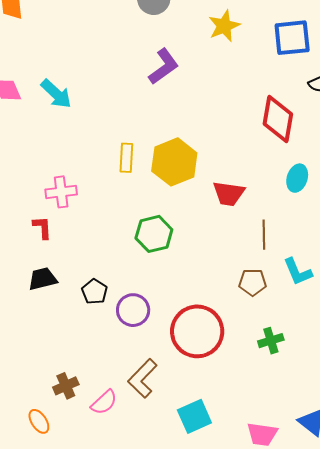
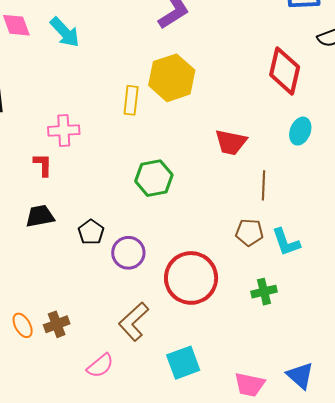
yellow hexagon: (174, 162) -> (172, 78), moved
cyan L-shape: (298, 272) -> (286, 242), moved
pink semicircle: (104, 402) -> (100, 366), moved
orange ellipse: (39, 421) -> (23, 325), moved

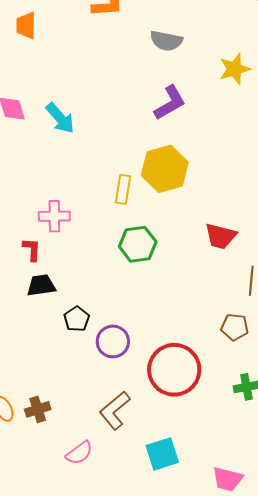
green hexagon: (154, 178) -> (138, 244), moved
black trapezoid: (40, 216) -> (41, 285), moved

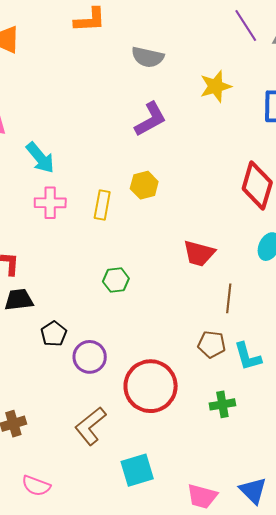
cyan arrow: (60, 118) -> (40, 158), moved
yellow hexagon: (165, 169) -> (144, 185), size x0.6
pink cross: (54, 216) -> (50, 203), moved
green hexagon: (138, 244) -> (116, 280), moved, size x0.7
pink semicircle: (79, 453) -> (36, 486), moved, turned 56

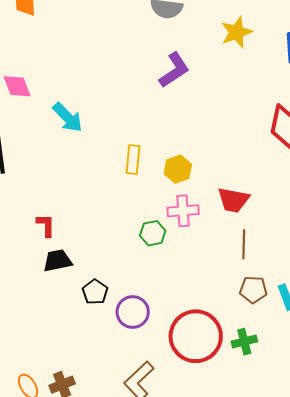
yellow hexagon: (144, 185) -> (178, 169), moved
pink cross: (50, 203) -> (183, 211), moved
brown line: (229, 298) -> (244, 244), moved
green cross: (222, 404) -> (244, 342), moved

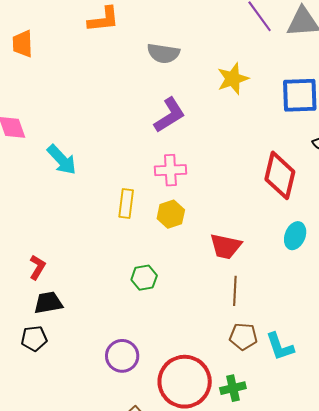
pink cross: (183, 211) -> (170, 170), moved
red L-shape: (46, 225) -> (37, 267), turned 30
black pentagon: (95, 292) -> (34, 338), moved, turned 30

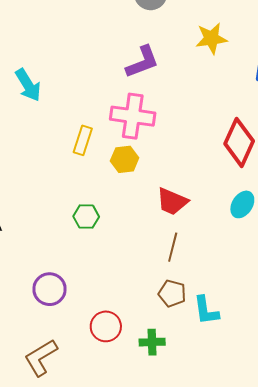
pink cross: (170, 170) -> (133, 116), size x1.4
red circle: (185, 382) -> (106, 326), size x0.6

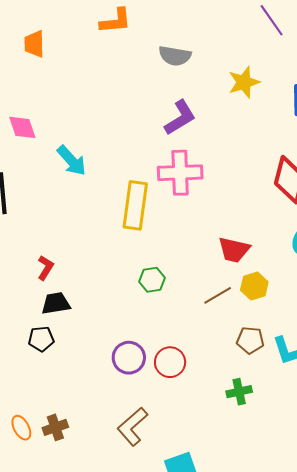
yellow rectangle: (83, 140) -> (135, 205), size x1.6
yellow hexagon: (125, 159) -> (254, 286), moved
brown line: (173, 247) -> (218, 295), moved, turned 56
red circle: (106, 326) -> (170, 362), moved

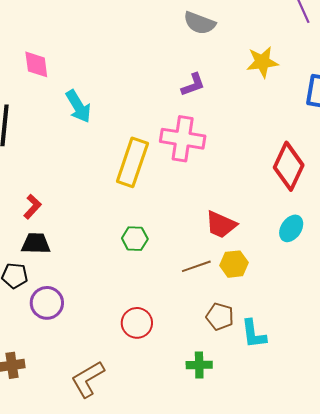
purple L-shape: (180, 118) -> (193, 85), size x0.7
purple circle: (129, 358) -> (47, 303), moved

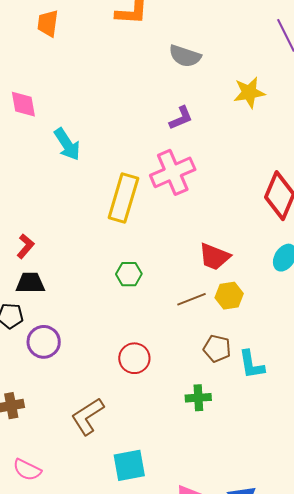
pink cross: (183, 139) -> (173, 172), turned -30

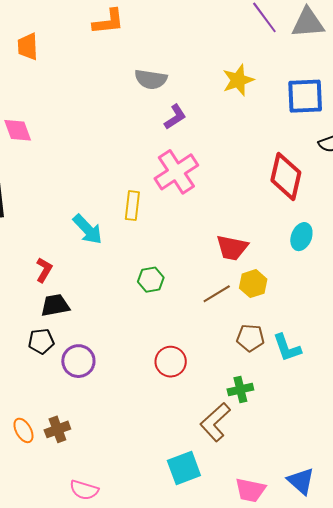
gray semicircle: (185, 56) -> (151, 79), moved
cyan arrow: (67, 144) -> (88, 229), moved
yellow rectangle: (123, 198) -> (132, 206), size x0.6
brown L-shape: (88, 416) -> (215, 422), moved

